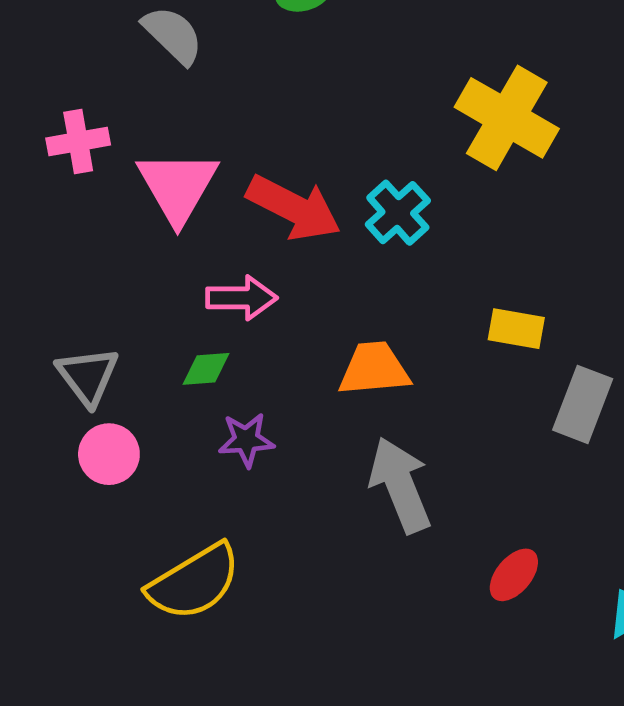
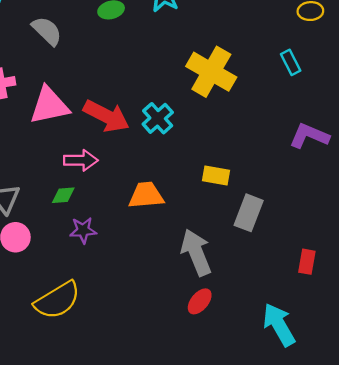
pink triangle: (178, 187) -> (49, 105), turned 48
gray arrow: (400, 485) -> (196, 252), moved
red ellipse: (514, 575) -> (200, 301), moved

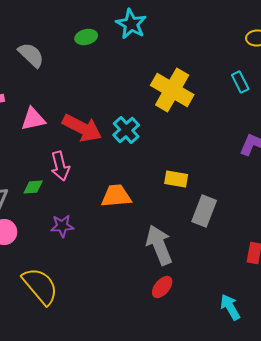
pink triangle: (49, 105) -> (33, 119), size x0.7
pink arrow: (81, 160) -> (60, 166), turned 76
green diamond: (63, 195) -> (33, 187), moved
yellow semicircle: (57, 300) -> (40, 286), turned -99
cyan arrow: (279, 325) -> (230, 307), size x0.7

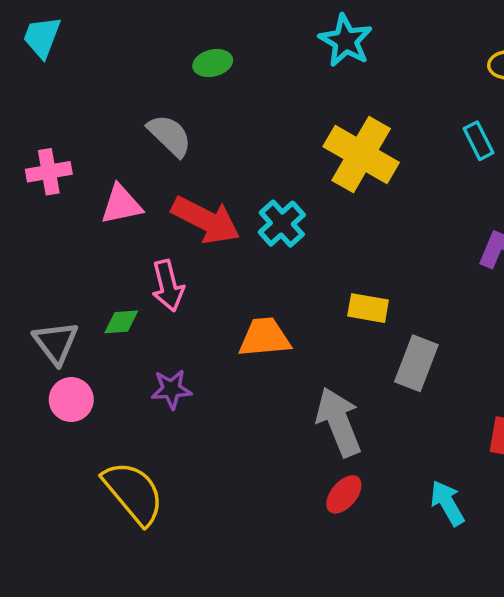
cyan star: (131, 24) -> (346, 41), moved
gray semicircle: (31, 55) -> (170, 136), moved
cyan arrow: (230, 307) -> (447, 503), moved

